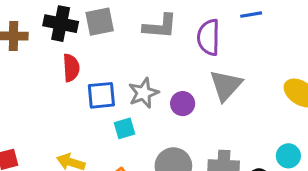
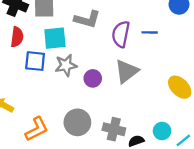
blue line: (251, 15) -> (150, 32), moved
cyan square: (125, 128) -> (55, 38), moved, size x1.5

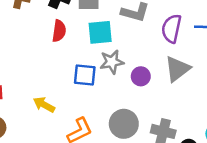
blue square: (35, 61) -> (85, 75), moved

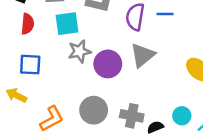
blue square: (85, 75) -> (30, 65), moved
purple circle: (141, 76) -> (108, 64), size x1.5

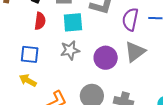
gray star: (79, 51) -> (70, 50), moved
blue square: (30, 65) -> (30, 54), moved

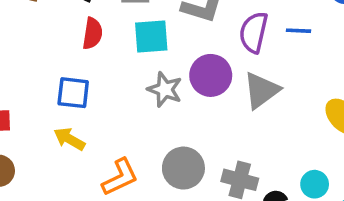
gray star: (70, 50) -> (165, 90), moved, turned 30
purple circle: (106, 58) -> (211, 75), moved

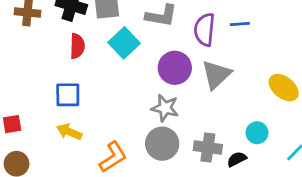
cyan square: (151, 36) -> (124, 43), turned -32
gray star: (165, 90) -> (165, 108), moved
cyan circle: (315, 184) -> (257, 133), moved

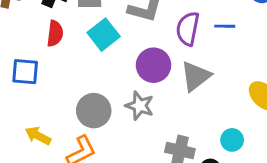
blue square: (68, 95) -> (25, 72), moved
yellow arrow: (69, 132) -> (38, 136), moved
gray circle: (162, 144) -> (94, 111), moved

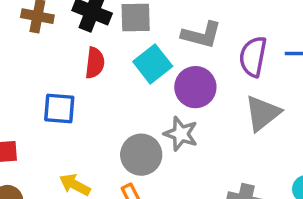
purple circle: (153, 65) -> (195, 87), moved
gray star: (140, 106) -> (181, 134), moved

